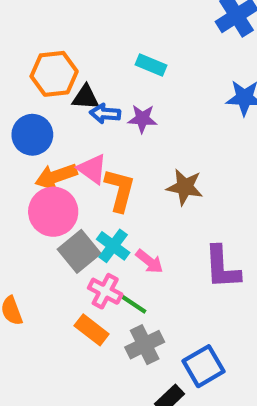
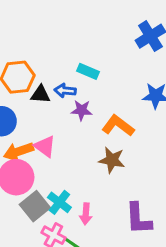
blue arrow: (105, 114) -> (65, 91), moved
orange L-shape: (120, 190) -> (118, 126), moved, turned -68
pink arrow: (149, 261) -> (86, 214), turned 55

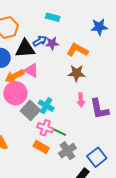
blue arrow: (65, 91) -> (40, 41), moved, turned 152
black triangle: (40, 94) -> (25, 49), moved, size x1.5
pink arrow: (86, 214) -> (81, 100), moved

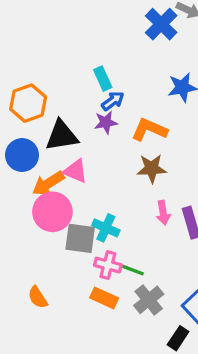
cyan rectangle: (53, 17) -> (103, 79), turned 56
blue arrow: (40, 41) -> (113, 101), moved
gray square: (30, 110) -> (80, 238), turned -30

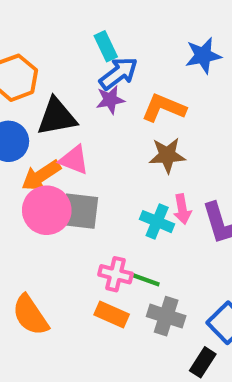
blue arrow: (113, 101) -> (118, 73), size x1.4
cyan cross: (106, 228) -> (157, 222), moved
gray square: (80, 238) -> (80, 211), moved
orange semicircle: (38, 297) -> (30, 315), size x1.5
gray cross: (149, 300) -> (166, 316), turned -32

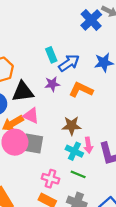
blue arrow: (118, 73) -> (69, 63), moved
brown star: (167, 155) -> (72, 126), moved
green line: (146, 280) -> (78, 174), moved

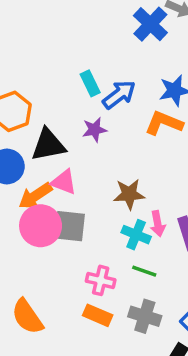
orange L-shape: (81, 90) -> (164, 123), moved

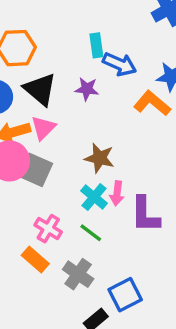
blue arrow: (119, 95) -> (120, 64), turned 44
black triangle: (48, 145) -> (40, 89), turned 33
pink triangle: (64, 182) -> (43, 128), turned 36

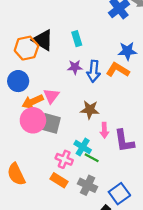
blue arrow: (120, 64) -> (94, 71), moved, turned 80
black triangle: (40, 89) -> (43, 40), moved
cyan cross: (94, 197) -> (83, 147), moved

